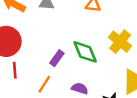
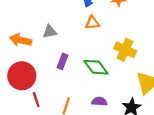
purple rectangle: (57, 58) -> (63, 61), moved

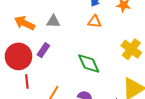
yellow cross: (125, 50) -> (131, 49), moved
purple rectangle: (63, 61) -> (43, 50), moved

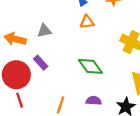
purple rectangle: (43, 50) -> (41, 63), turned -64
red line: (27, 82) -> (20, 100), moved

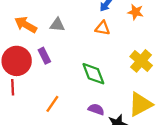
purple semicircle: (94, 101) -> (96, 109), moved

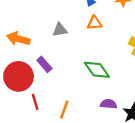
gray triangle: (57, 25) -> (60, 30), moved
red line: (13, 87) -> (35, 102), moved

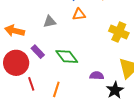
green diamond: (97, 70) -> (67, 57), moved
purple semicircle: (109, 104) -> (97, 76), moved

